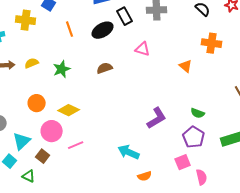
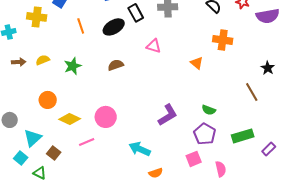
yellow diamond: (69, 110) -> (70, 119), moved
pink circle: (52, 131) -> (106, 117), moved
pink semicircle: (202, 177) -> (221, 169), moved

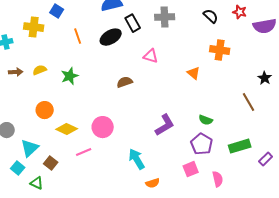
brown semicircle: (116, 65) -> (125, 82), moved
cyan arrow: (140, 149) -> (137, 159), turned 35

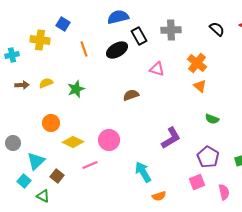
orange cross: (220, 50) -> (197, 63), moved, turned 30
green semicircle: (206, 120) -> (212, 119), moved

